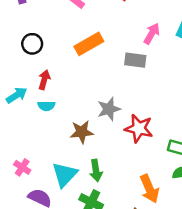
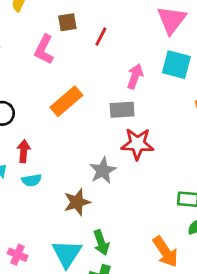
red star: (139, 128) -> (137, 144), moved

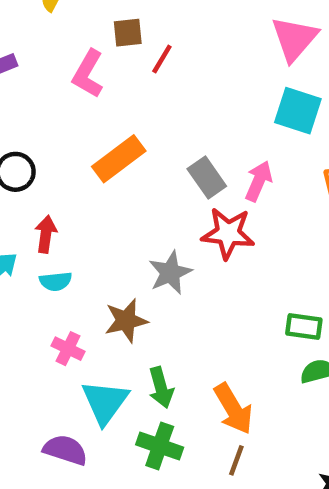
red line: (101, 37) -> (162, 59), moved
pink arrow: (135, 76) -> (259, 181), moved
gray rectangle: (122, 110) -> (207, 177), turned 55
orange arrow: (165, 252) -> (233, 409), moved
pink cross: (18, 255) -> (68, 349), moved

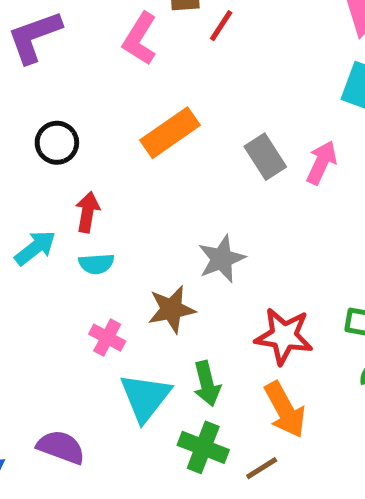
red star: (228, 233) -> (284, 336), moved
purple semicircle: (65, 450) -> (61, 447), moved
brown line: (236, 460) -> (262, 468), moved, turned 36

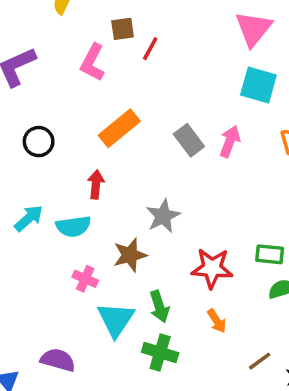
red arrow: (87, 212) -> (96, 184), moved
cyan semicircle: (96, 264) -> (73, 226), size x1.4
orange arrow: (285, 410) -> (217, 321), size x0.6
brown line: (262, 468) -> (260, 361), moved

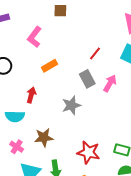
red line: (150, 49) -> (95, 54), moved
pink L-shape: (93, 62) -> (34, 37), moved
orange rectangle: (119, 128) -> (49, 66), size x0.7
gray star: (163, 216) -> (71, 105), moved

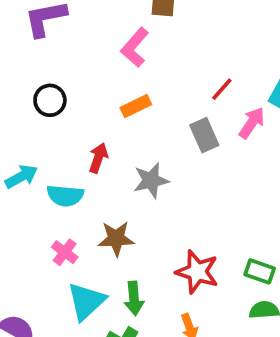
pink L-shape: (34, 37) -> (135, 47), moved
pink arrow: (110, 83) -> (252, 123), moved
gray star: (71, 105) -> (151, 180), moved

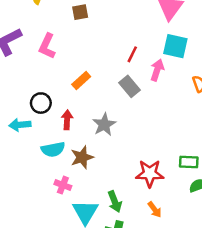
pink L-shape: (135, 47) -> (47, 46), moved
black circle: (50, 100) -> (41, 103), moved
cyan arrow: (21, 177) -> (20, 125), moved, turned -140
brown star: (116, 239) -> (82, 157), moved

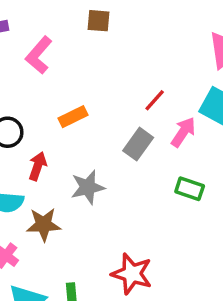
gray rectangle: (130, 86) -> (138, 144), turned 60
green rectangle: (189, 162) -> (190, 189), moved

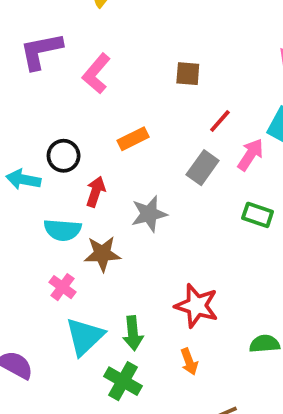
brown square: (99, 21) -> (188, 74), moved

